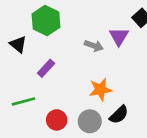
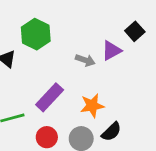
purple triangle: (119, 36) -> (111, 51), turned 30
purple rectangle: (46, 68) -> (50, 97), moved, size x1.5

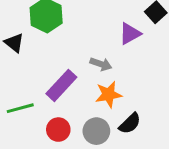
gray arrow: (85, 60) -> (101, 64), moved

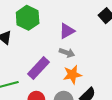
purple triangle: (130, 34) -> (67, 31), moved

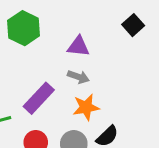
purple triangle: (67, 31) -> (78, 46), turned 35

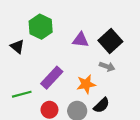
black square: (133, 25) -> (110, 41), moved, size x1.5
gray arrow: (78, 77) -> (107, 66), moved

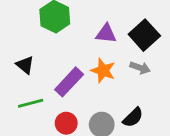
black triangle: (17, 47) -> (25, 65), moved
orange star: (86, 84) -> (103, 71), moved, turned 30

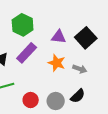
gray arrow: (140, 68) -> (80, 69), moved
purple rectangle: (69, 82) -> (27, 53), moved

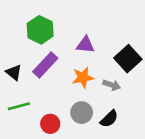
black square: (86, 38) -> (128, 59), moved
orange star: (57, 63) -> (83, 77), turned -30
gray circle: (56, 101) -> (82, 113), moved

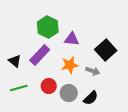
green hexagon: (40, 30) -> (48, 27), moved
red circle: (50, 124) -> (49, 86), moved

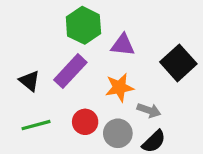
gray arrow: (93, 71) -> (149, 110), moved

